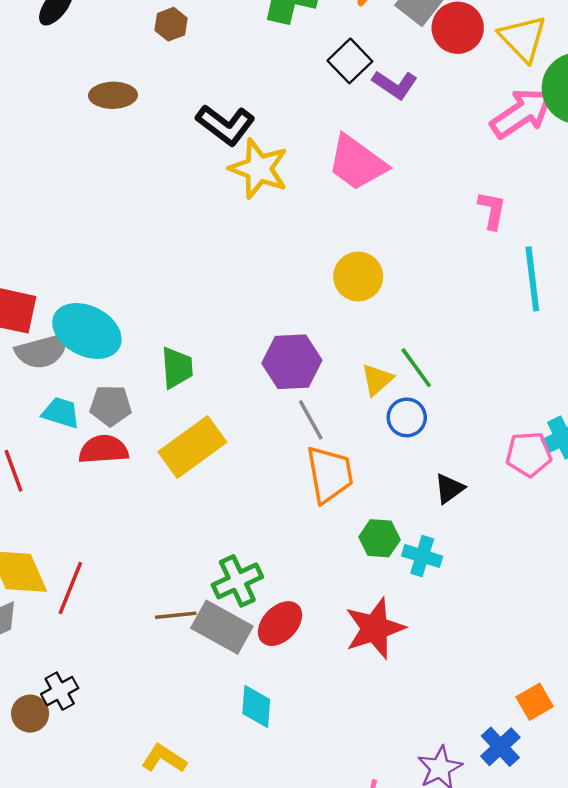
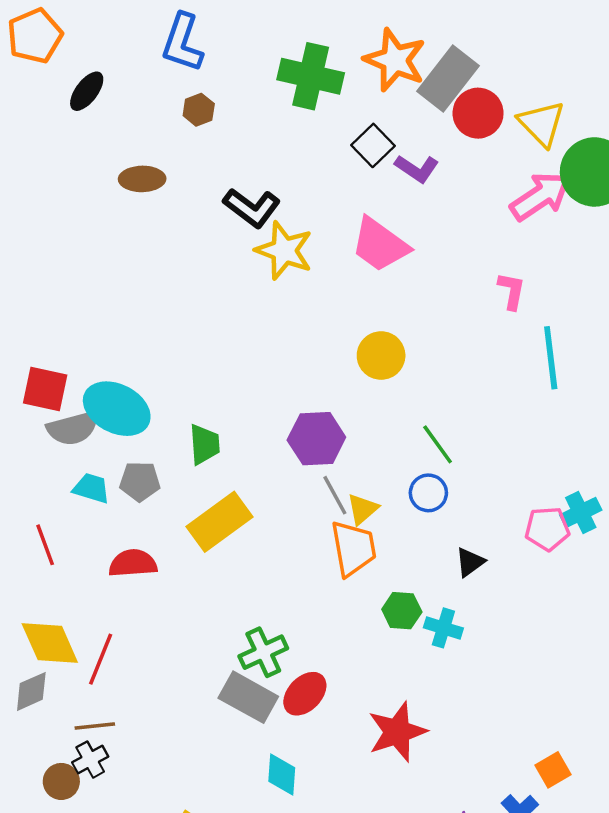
yellow triangle: (377, 380) -> (363, 509), moved
red semicircle: (104, 449) -> (133, 563), moved
brown line: (176, 615) -> (95, 726), moved
red star: (375, 628) -> (397, 732), moved

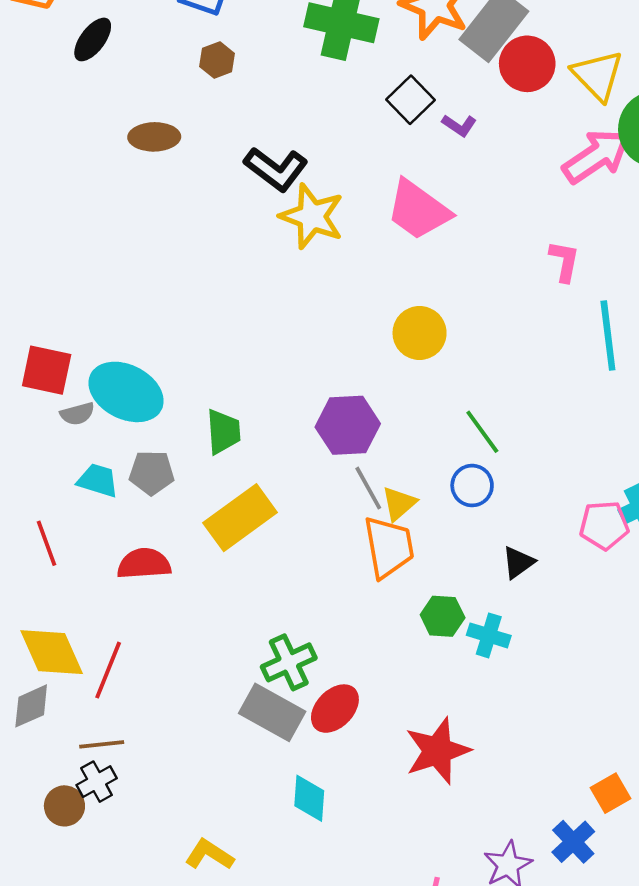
purple L-shape: (417, 169) -> (459, 125), size x0.7
gray semicircle: (73, 428) -> (77, 414), size x0.6

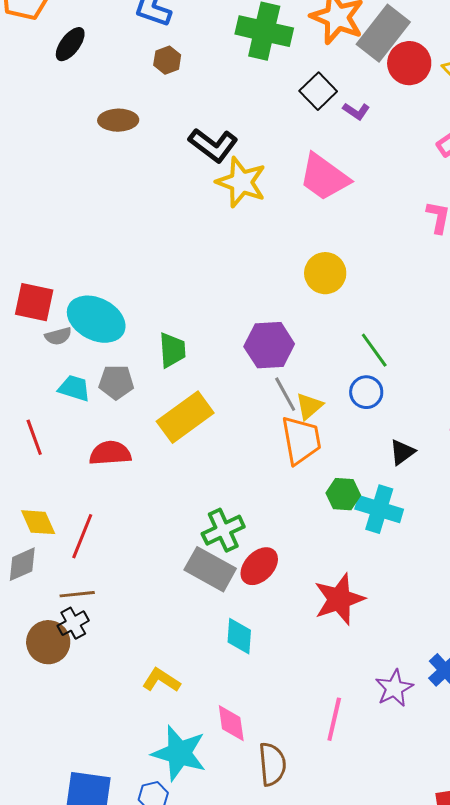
cyan cross: (489, 635) -> (379, 509), size x1.4
yellow diamond: (52, 652) -> (38, 522), size x0.7
brown circle: (64, 806) -> (48, 642), size x1.4

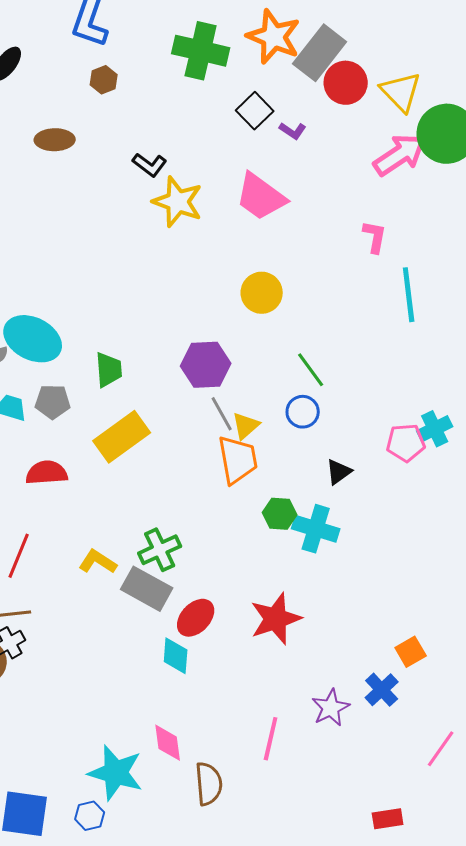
black L-shape: (213, 145) -> (150, 165), size x0.7
red ellipse: (259, 566) -> (196, 618), moved
yellow L-shape: (161, 680) -> (98, 562), moved

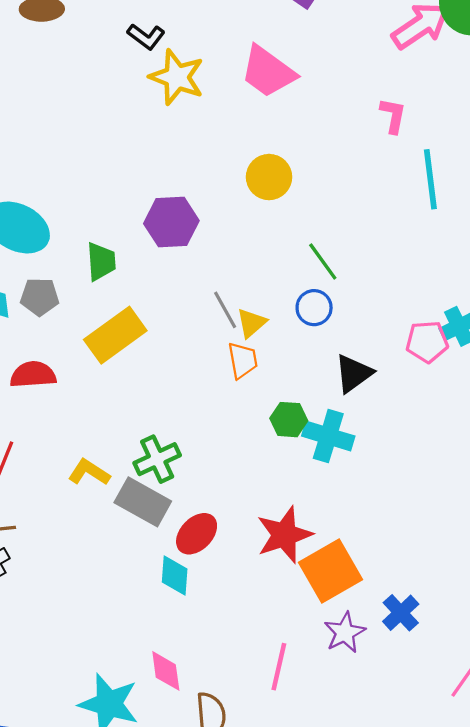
purple hexagon: (206, 365) -> (171, 222), moved
orange trapezoid: (238, 460) -> (243, 360), size x0.7
black triangle: (339, 472) -> (354, 373), size x1.4
orange square: (411, 652) -> (330, 571), moved, size x1.8

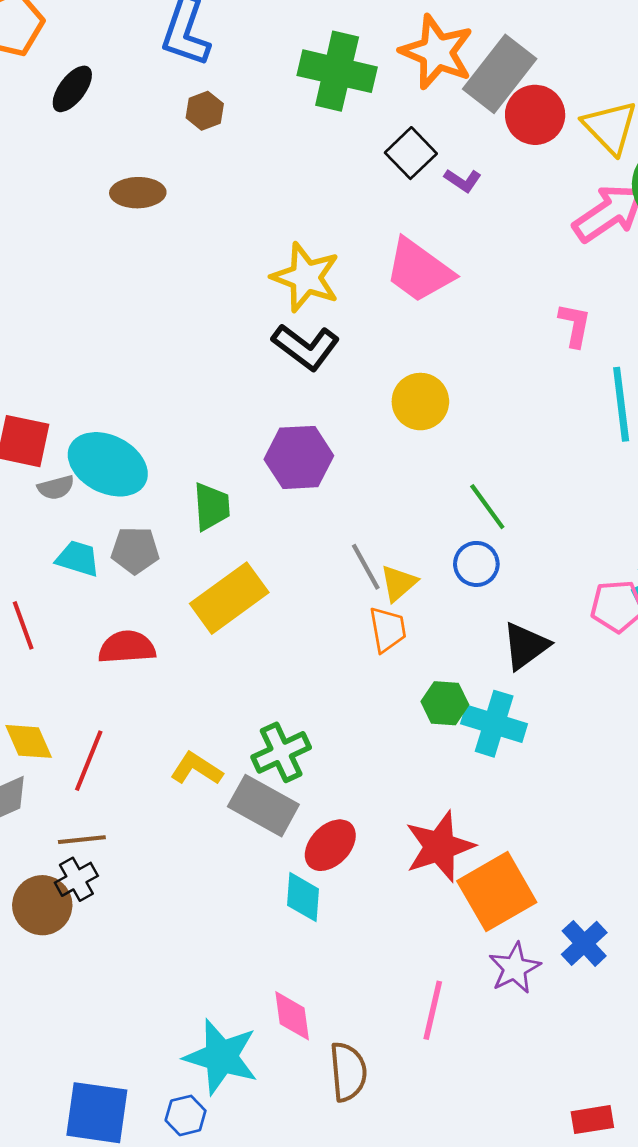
black L-shape: (146, 37) -> (306, 347), moved, size x1.4

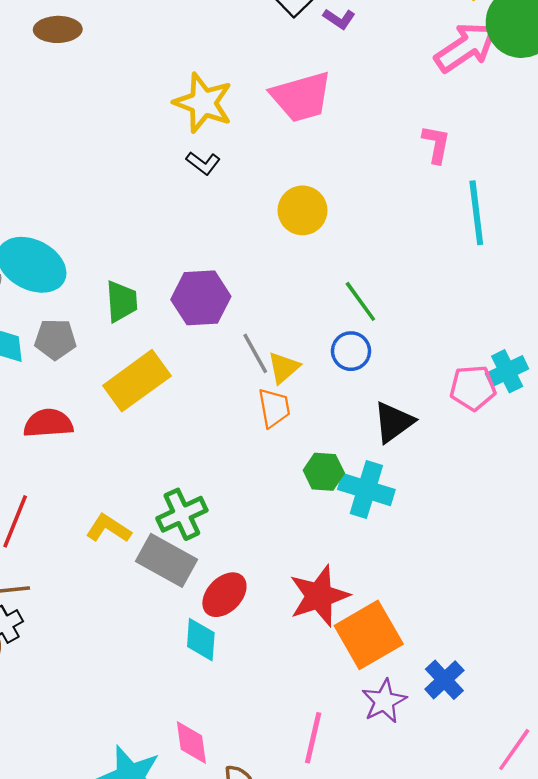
pink trapezoid: (419, 270) -> (301, 97), turned -52
black L-shape: (306, 347) -> (203, 163), size x0.6
purple hexagon: (299, 457) -> (201, 298), moved

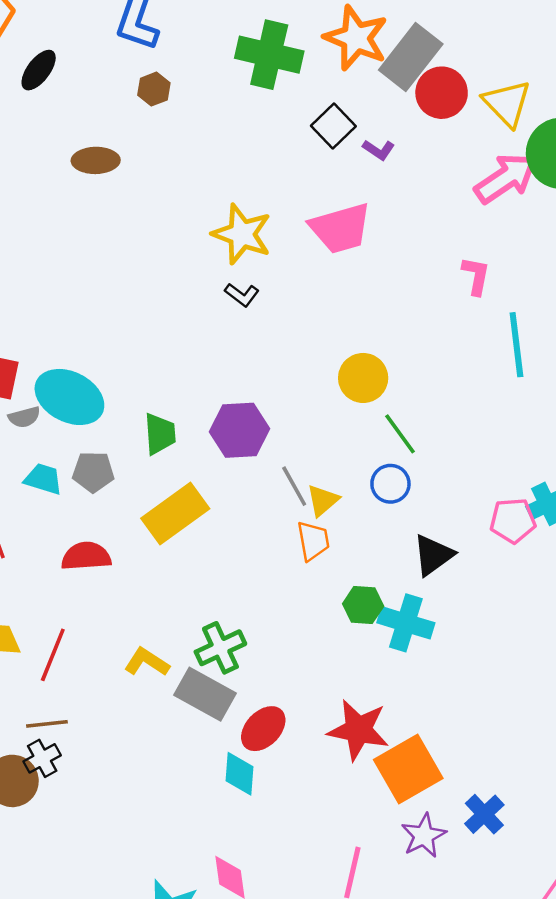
yellow circle: (303, 210) -> (363, 378), moved
red star: (319, 596) -> (358, 730), turned 30

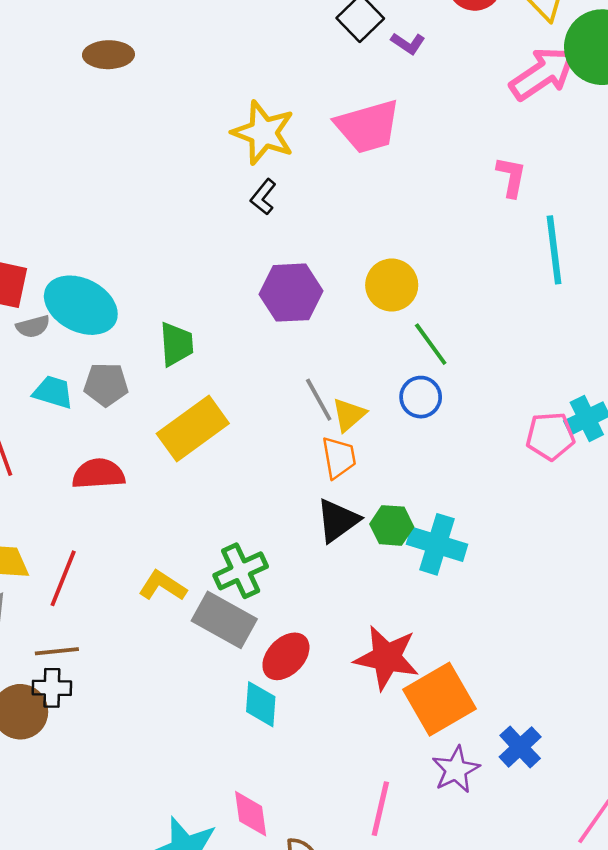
black L-shape: (242, 295) -> (263, 197), turned 92
purple hexagon: (239, 430) -> (291, 293), moved
black triangle: (433, 555) -> (338, 520), moved
black cross: (42, 758) -> (52, 688), turned 30

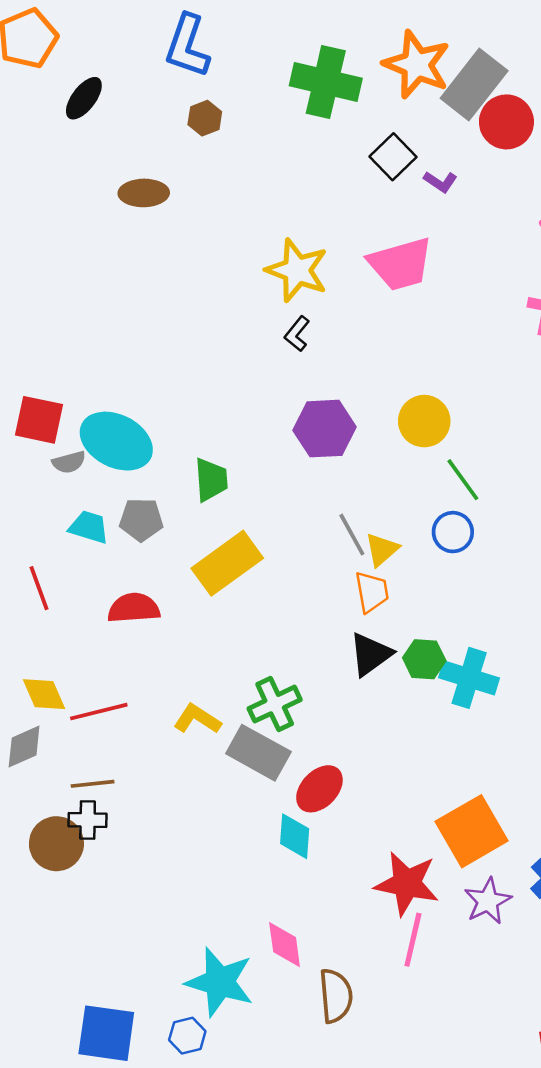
red line: (63, 578) -> (99, 712), turned 54
red star: (387, 658) -> (407, 884), moved

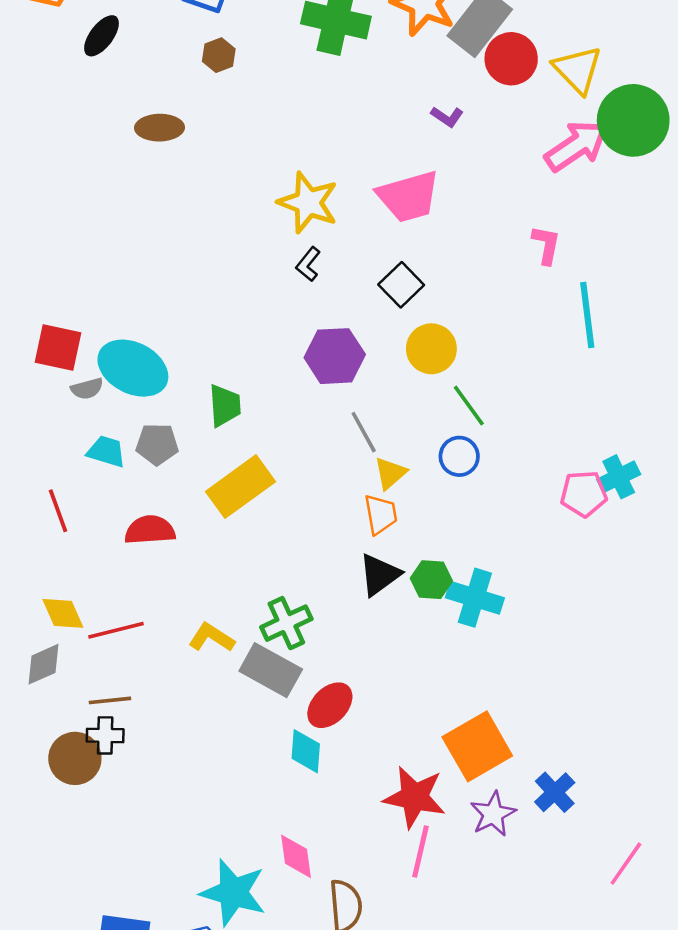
black square: (393, 157) -> (401, 285), moved
gray line: (352, 535) -> (364, 432), moved

